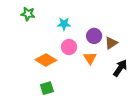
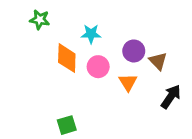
brown triangle: (111, 43) -> (158, 61), turned -40
orange diamond: (46, 60) -> (67, 58), moved, turned 60

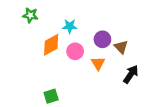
orange diamond: (67, 58) -> (51, 45), turned 60

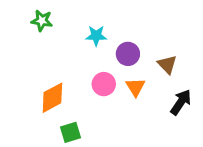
purple circle: (102, 39) -> (128, 54), moved
orange diamond: (51, 45) -> (52, 98), moved
pink circle: (75, 51) -> (104, 84), moved

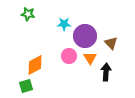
purple circle: (128, 54) -> (85, 36), size x1.5
black arrow: (181, 102) -> (106, 72), moved, turned -30
green square: (71, 132) -> (26, 86), moved

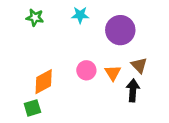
cyan star: (64, 24) -> (80, 15), moved
purple circle: (85, 36) -> (120, 30), moved
brown triangle: (111, 43) -> (139, 65), moved

